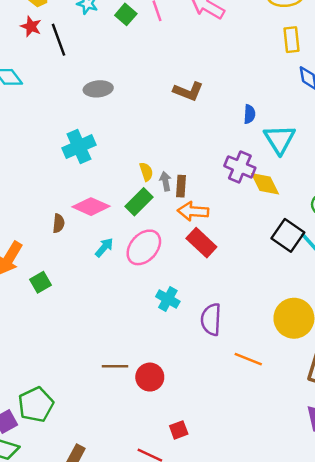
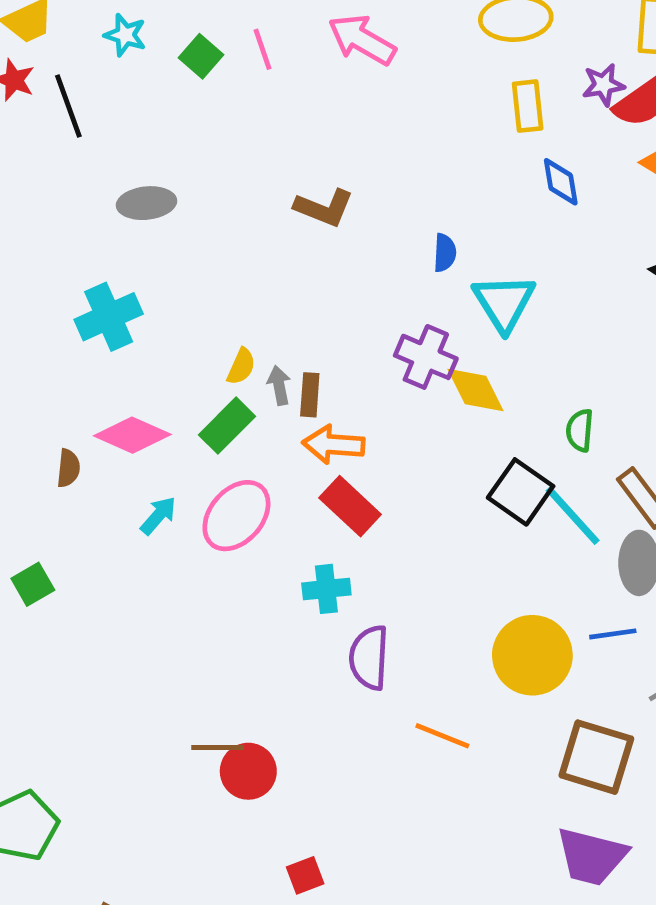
yellow semicircle: (146, 172) -> (241, 366), turned 42
cyan cross: (168, 299) -> (326, 589), moved, turned -35
brown line: (115, 366) -> (218, 748), moved

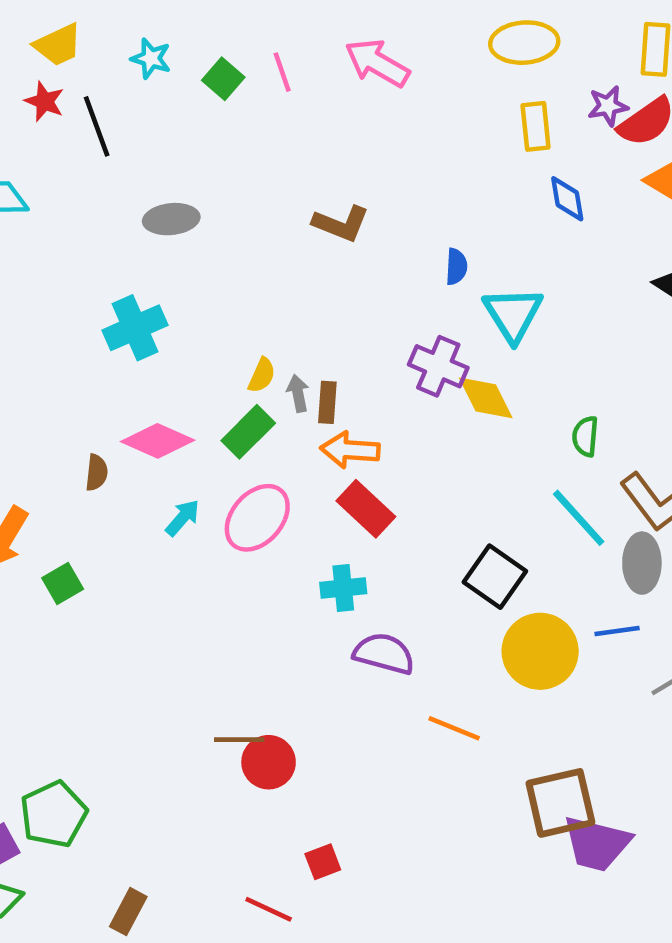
black square: (521, 492) -> (495, 577), moved
purple semicircle: (369, 658) -> (384, 654), turned 102
brown square: (596, 757) -> (560, 803), moved, turned -30

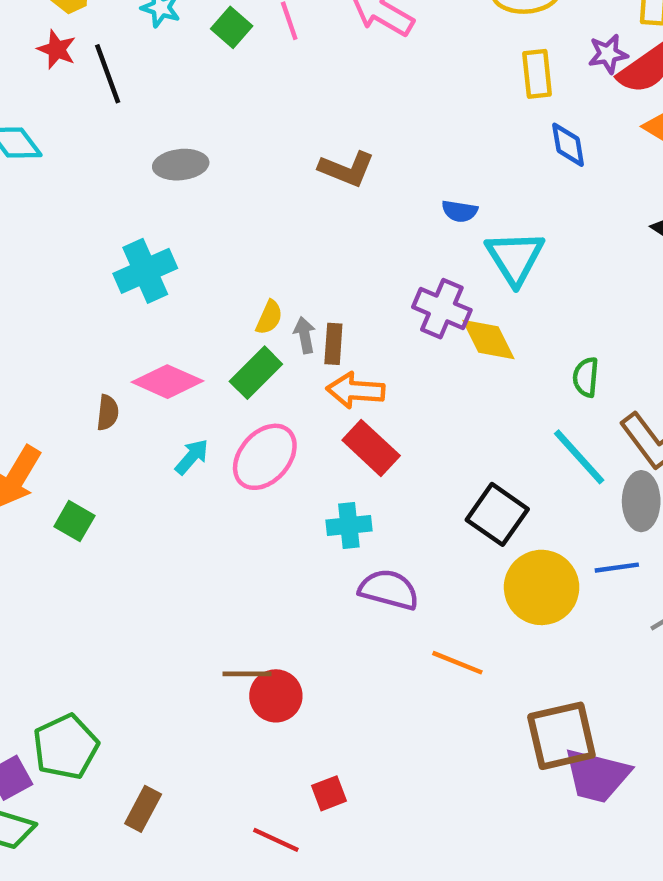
blue semicircle: (456, 267) -> (460, 211), turned 96
green square: (63, 583) -> (74, 521), turned -30
brown rectangle: (128, 912) -> (143, 809), moved

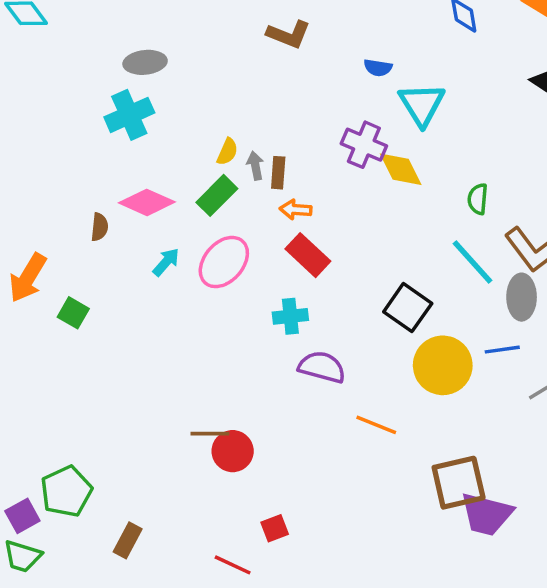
gray ellipse: (181, 165) -> (145, 62), moved
orange arrow: (356, 390) -> (296, 209), size x0.7

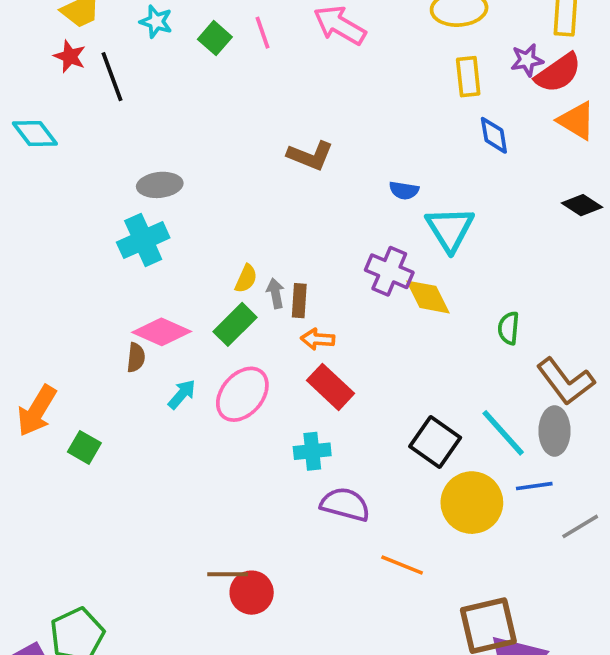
brown semicircle: (100, 227) -> (136, 358), moved
cyan line: (473, 262) -> (503, 433), moved

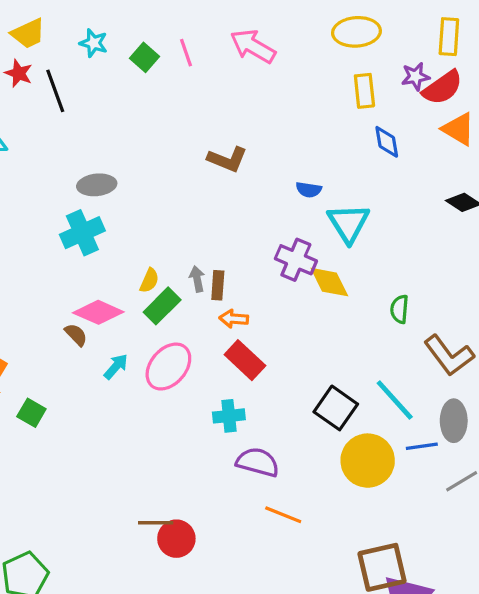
yellow semicircle: (246, 279) -> (149, 280), moved
brown semicircle: (136, 358) -> (76, 335), turned -50
gray ellipse: (555, 431) -> (454, 421), moved
orange line: (402, 565) -> (283, 515), moved

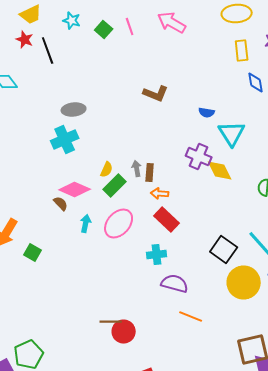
cyan arrow: (116, 367) -> (86, 224), turned -30

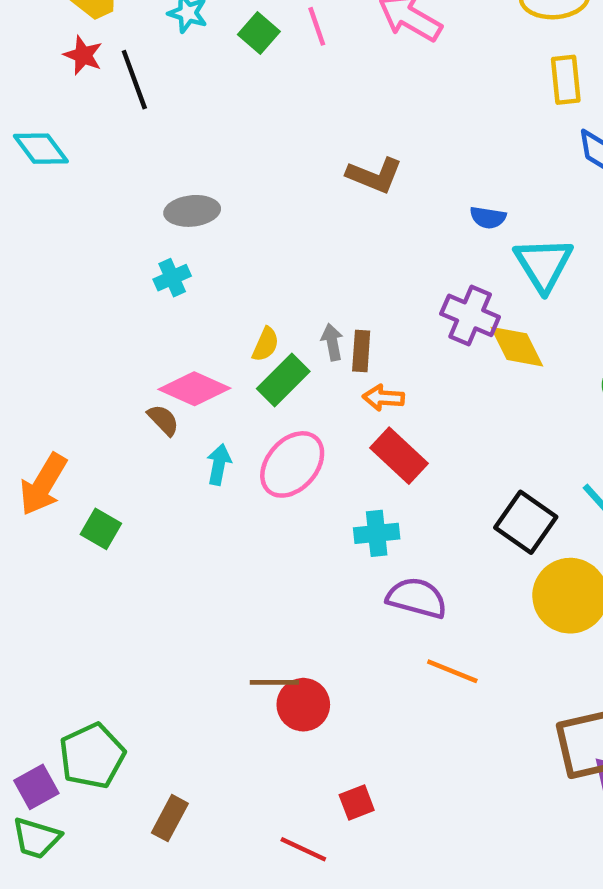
cyan cross: (65, 140) -> (172, 278), size x0.6

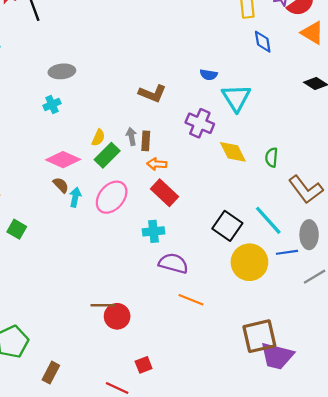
brown L-shape: (374, 175) -> (152, 93), moved
yellow diamond: (517, 347) -> (233, 152), moved
brown semicircle: (163, 420) -> (61, 185), moved

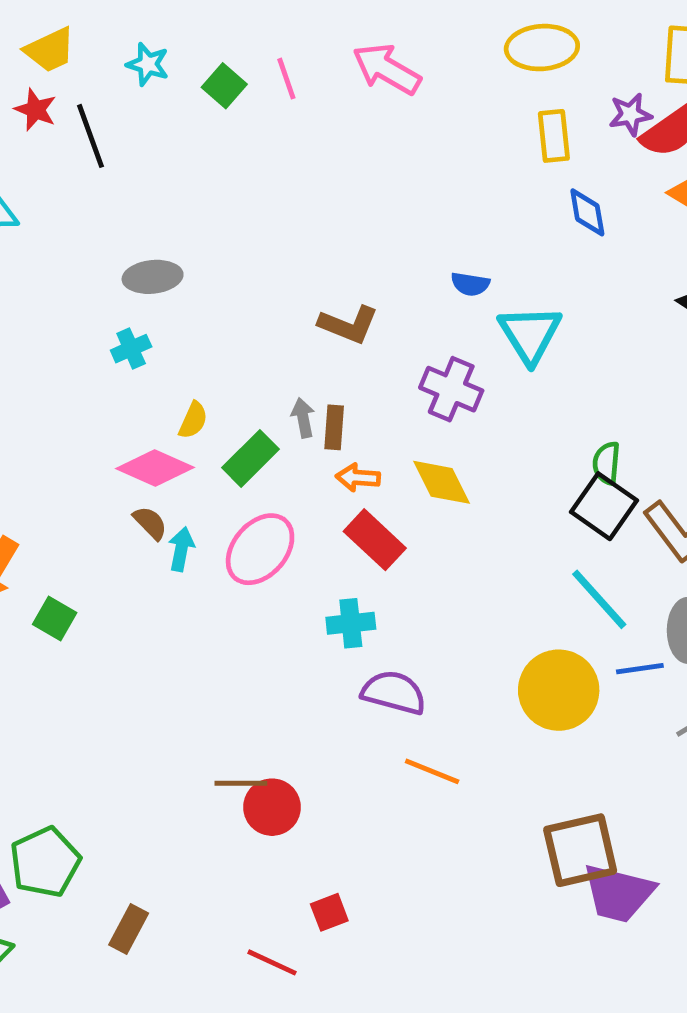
yellow semicircle: (98, 138) -> (193, 420), moved
yellow diamond: (233, 152) -> (442, 482), moved
black square: (227, 226) -> (604, 506), moved

